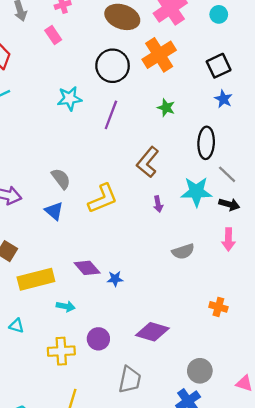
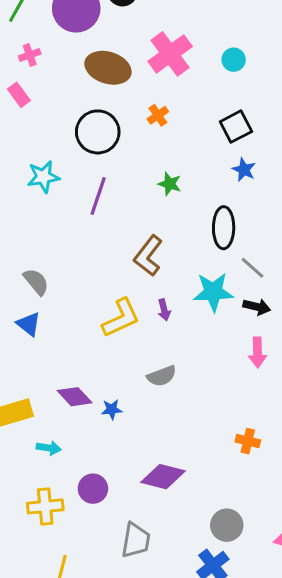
orange cross: (159, 55) -> (158, 115), size x0.5
yellow L-shape: (103, 199) -> (121, 318), moved
gray semicircle: (183, 251) -> (162, 376), moved

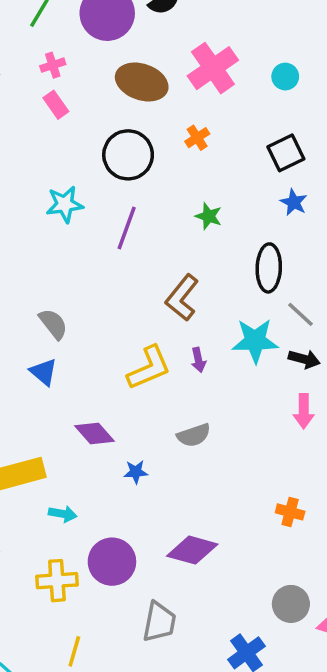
pink rectangle: (19, 95) -> (56, 105), moved
purple diamond: (75, 397) -> (95, 433), moved
purple circle: (93, 489) -> (112, 562), size x1.4
gray circle: (227, 525) -> (291, 604), moved

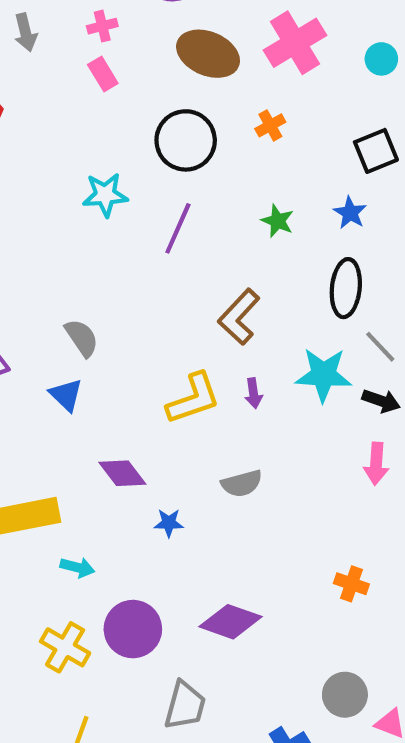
blue star: (294, 202) -> (350, 213), moved
yellow cross: (57, 581) -> (65, 647), turned 30

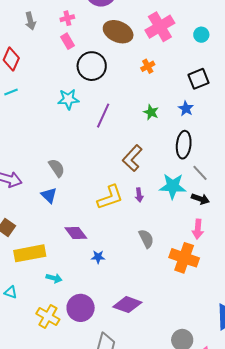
black circle: (186, 140) -> (92, 66), moved
gray semicircle: (242, 483) -> (146, 239), moved, turned -102
orange cross: (351, 584) -> (184, 258), moved, size x1.8

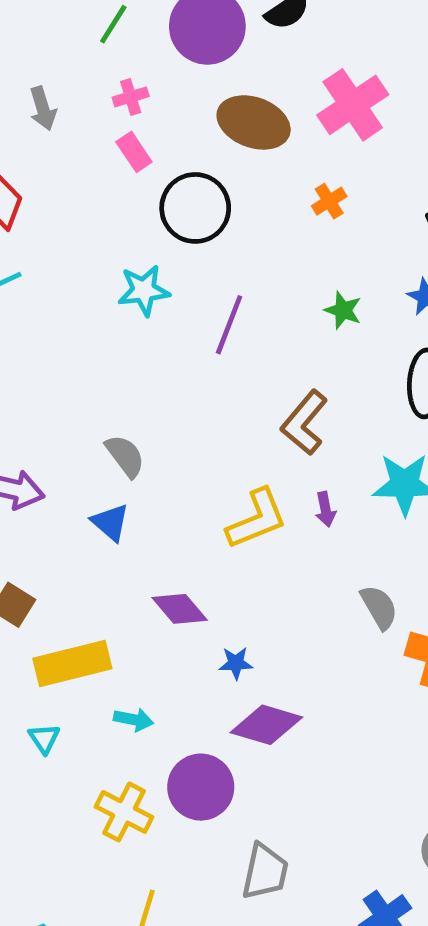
gray semicircle: (146, 239) -> (379, 607), moved
cyan triangle: (11, 292) -> (44, 739), moved, turned 40
purple diamond: (127, 305) -> (266, 725), moved

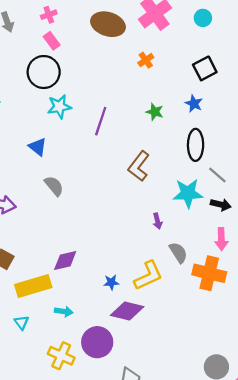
black circle: (195, 208) -> (44, 72), moved
purple arrow: (325, 509) -> (157, 221), moved
yellow L-shape: (257, 519) -> (148, 276), moved
blue triangle: (110, 522) -> (38, 147), moved
purple diamond: (180, 609) -> (65, 260), moved, turned -60

